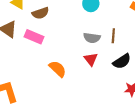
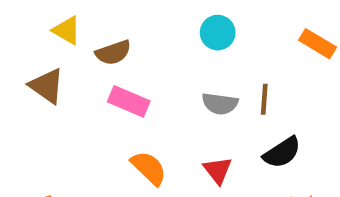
pink rectangle: (34, 37) -> (129, 101), moved
red triangle: (91, 59) -> (218, 170), moved

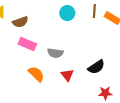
brown line: (264, 99) -> (94, 11), moved
gray semicircle: (220, 104) -> (55, 53), moved

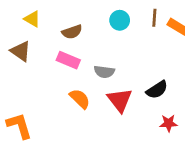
brown semicircle: (20, 22) -> (72, 32), moved
red triangle: (67, 75) -> (120, 100), size x1.5

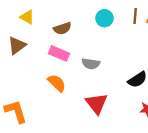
brown triangle: (21, 51) -> (17, 45), turned 48
orange semicircle: (80, 99) -> (57, 83), moved
red triangle: (120, 100) -> (97, 103), moved

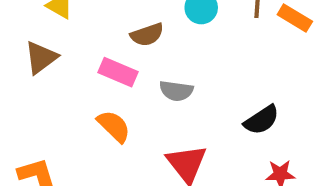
brown semicircle: (62, 28) -> (147, 35), moved

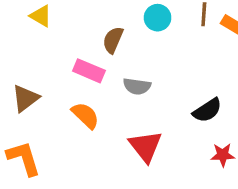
brown semicircle: (147, 35) -> (113, 40), turned 132
brown triangle: (41, 58) -> (25, 98), moved

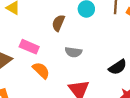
pink rectangle: (89, 71) -> (29, 47), moved

